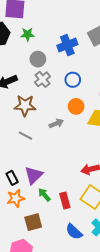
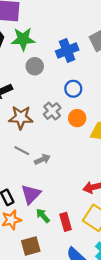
green star: (28, 34) -> (23, 39), size x1.5
gray cross: (42, 79) -> (52, 111), moved
gray arrow: (56, 123) -> (42, 159), moved

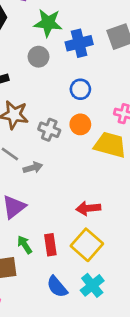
green star: (23, 39) -> (48, 23), moved
gray cross: (52, 111) -> (49, 130), moved, turned -36
green arrow: (43, 216) -> (25, 245), moved

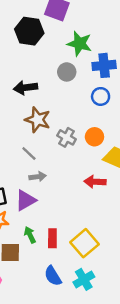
blue circle: (80, 89) -> (101, 96), moved
gray arrow: (33, 168) -> (38, 177), moved
red arrow: (88, 208) -> (95, 182), moved

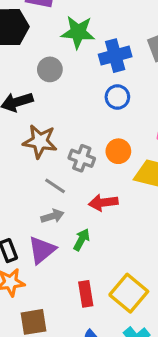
gray circle: (67, 72) -> (50, 69), moved
gray line: (29, 154) -> (55, 186), moved
red arrow: (95, 182) -> (103, 203), moved
green arrow: (30, 235) -> (82, 240), moved, turned 63

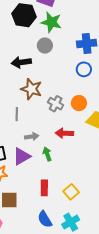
green star: (78, 32) -> (51, 22), moved
gray line: (55, 186) -> (17, 114), moved, turned 48
green arrow: (82, 240) -> (47, 154), turned -56
yellow square: (129, 293) -> (71, 192), size x0.7

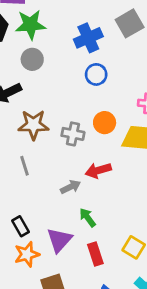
gray arrow: (32, 137) -> (71, 187), moved
green arrow: (47, 154) -> (88, 217), moved
purple triangle: (22, 156) -> (59, 240), moved

